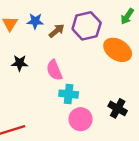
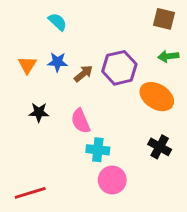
green arrow: (127, 16) -> (168, 56), turned 49
black cross: (118, 108) -> (160, 147), moved

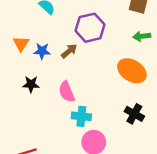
blue star: (58, 62) -> (42, 51), moved
purple hexagon: (119, 68) -> (90, 28), moved

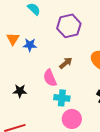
brown arrow: (69, 51) -> (66, 63), moved
black star: (31, 84) -> (20, 91), moved

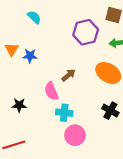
purple hexagon: (69, 26) -> (86, 32), moved

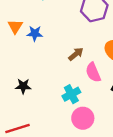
pink semicircle: (51, 91) -> (93, 72), moved
cyan cross: (64, 113) -> (71, 94), turned -35

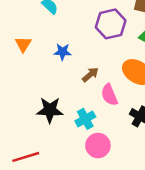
blue star: (35, 33) -> (62, 52), moved
black star: (23, 86) -> (50, 110), moved, size x1.5

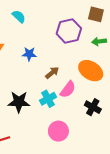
pink semicircle: (109, 95) -> (68, 89), turned -120
cyan cross: (85, 119) -> (48, 99), moved

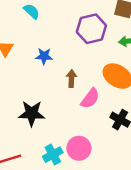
brown arrow: (52, 73) -> (71, 79), turned -48
cyan cross: (48, 99) -> (53, 155), moved

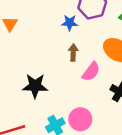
blue star: (44, 56) -> (70, 23), moved

